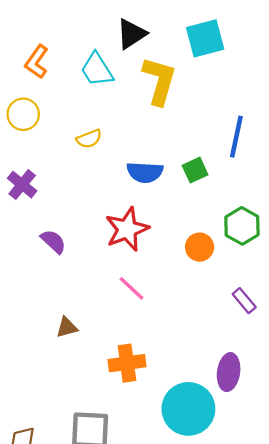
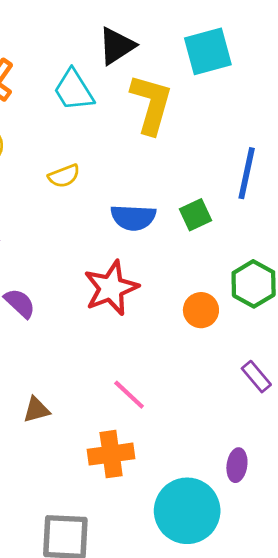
pink line: (131, 288) -> (129, 395), moved
purple ellipse: (229, 372) -> (237, 465), size x0.7

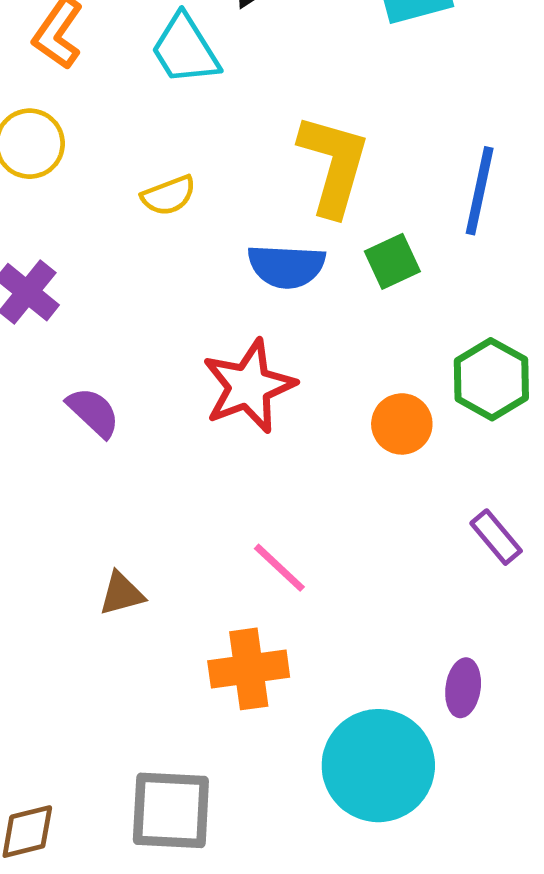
yellow L-shape: (151, 104) -> (334, 165), moved

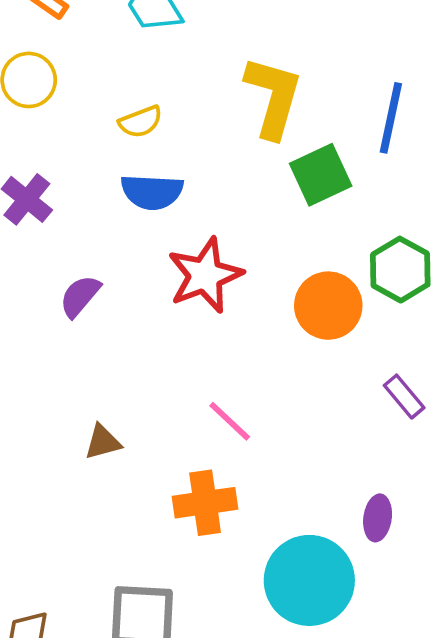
green square: (392, 261) -> (321, 175), size x1.4
blue semicircle: (286, 266) -> (152, 192), moved
purple semicircle: (93, 412) -> (80, 296), turned -93
orange circle: (402, 424) -> (328, 306), size x1.4

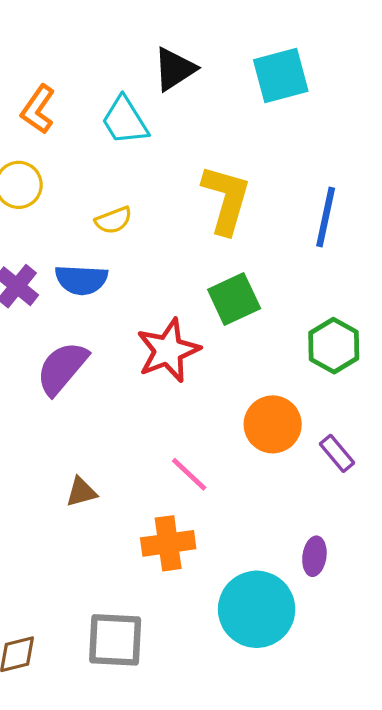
green square: (321, 175) -> (234, 299), moved
blue semicircle: (152, 192) -> (81, 280), moved
purple semicircle: (80, 296) -> (62, 368), size x1.5
orange circle: (328, 306) -> (273, 424), moved

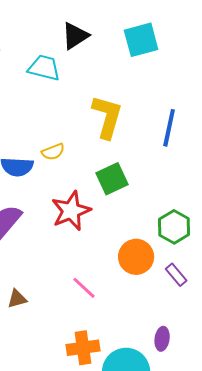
cyan trapezoid: (125, 121) -> (44, 68), turned 136
yellow semicircle: (113, 220) -> (53, 152), moved
green hexagon: (334, 346) -> (174, 227), moved
orange cross: (168, 543) -> (83, 348), moved

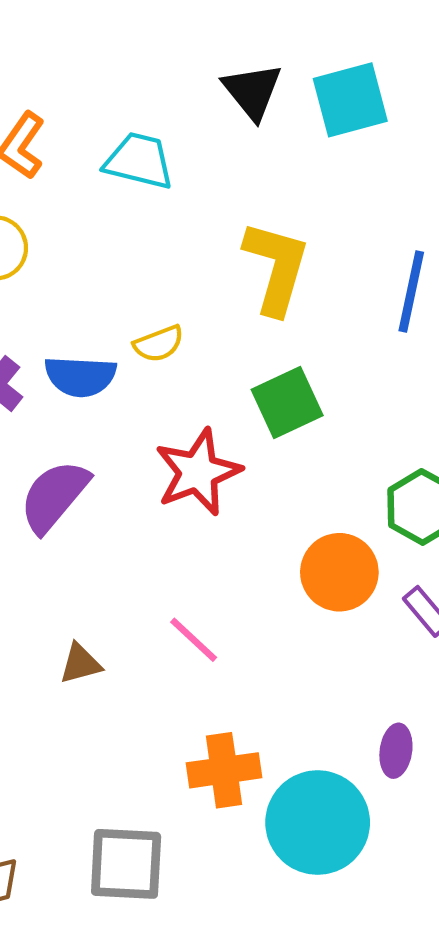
black triangle: (75, 36) -> (252, 91), moved, turned -36
pink line: (84, 288) -> (194, 640), moved

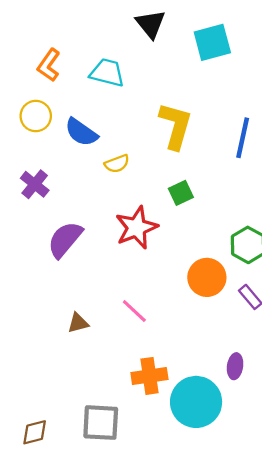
black triangle: (252, 91) -> (151, 24), moved
blue semicircle: (80, 376) -> (81, 132), moved, turned 32
green square: (287, 402) -> (181, 193), size x0.7

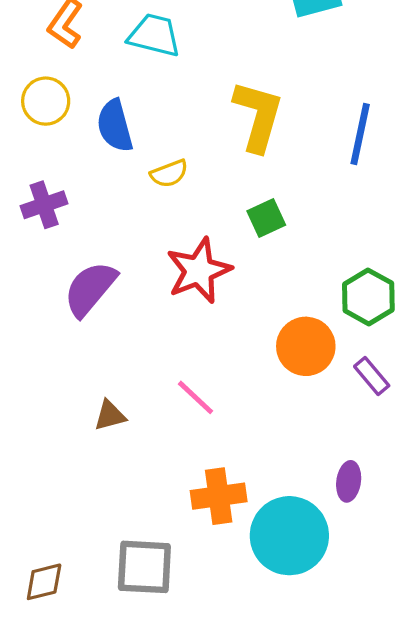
blue semicircle: (81, 132) -> (115, 126), turned 40
purple cross: (35, 184) -> (44, 205), turned 32

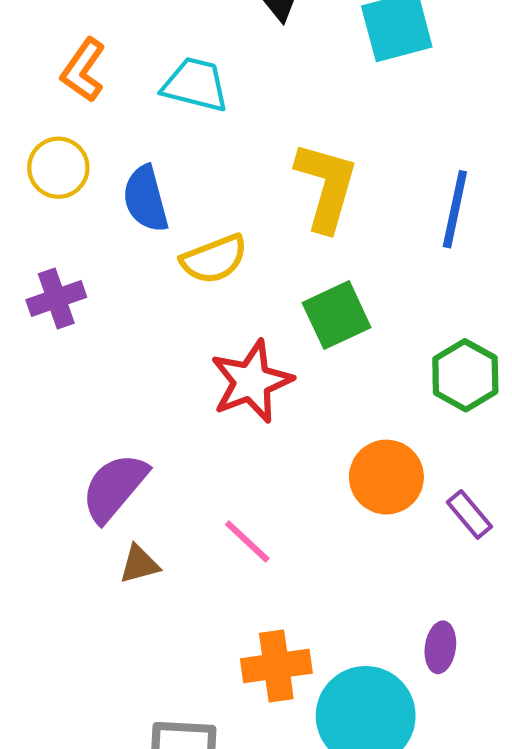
yellow semicircle: (169, 173) -> (214, 259), size x1.4
green square: (266, 218) -> (337, 315), size x1.4
purple semicircle: (90, 289) -> (114, 487), moved
green hexagon: (368, 297) -> (465, 375), moved

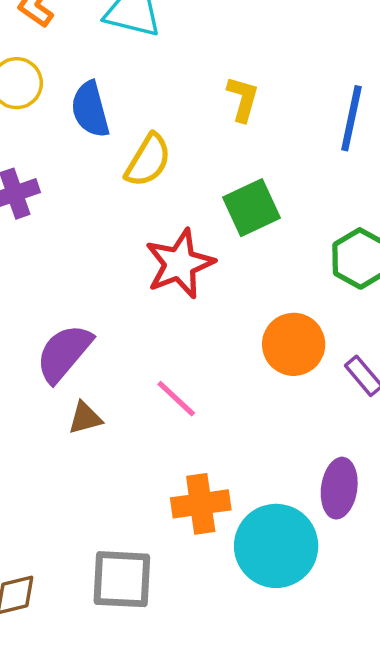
yellow L-shape: (326, 186) -> (243, 99), size x0.6
yellow semicircle: (214, 259) -> (148, 160), turned -38
purple ellipse: (440, 647) -> (339, 488), size x1.4

